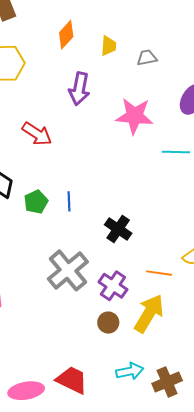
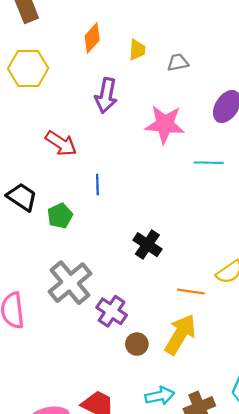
blue line: (69, 201) -> (97, 184), moved
gray cross: (68, 270) -> (70, 283), moved
purple cross: (113, 286) -> (112, 311), moved

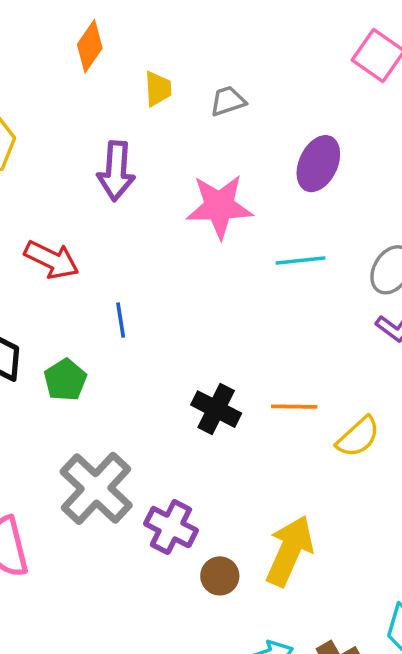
orange diamond: (92, 38) -> (90, 46), moved
orange line: (191, 291) -> (294, 407), moved

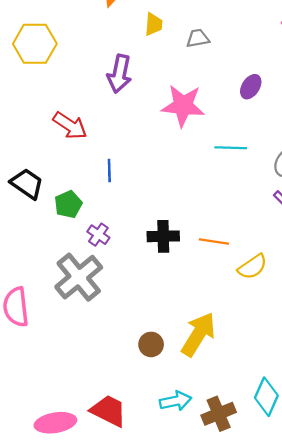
purple ellipse: (318, 164) -> (251, 87), size x0.7
black cross: (216, 409) -> (163, 236), turned -36
purple cross: (171, 527) -> (98, 235), moved, size x0.7

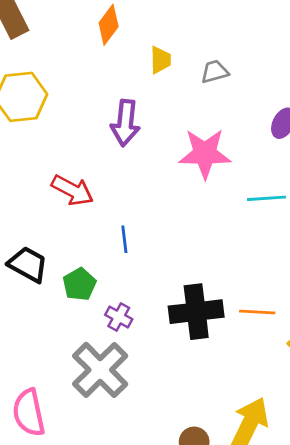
black cross: (163, 236) -> (196, 312), size x1.4

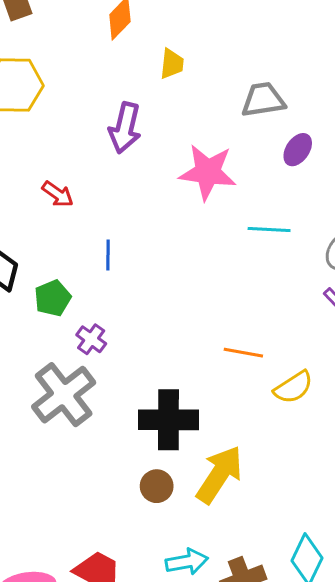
gray trapezoid: (215, 72) -> (263, 100), moved, size x1.4
red arrow: (72, 190) -> (58, 194), size x0.7
black cross: (196, 312) -> (168, 420), moved

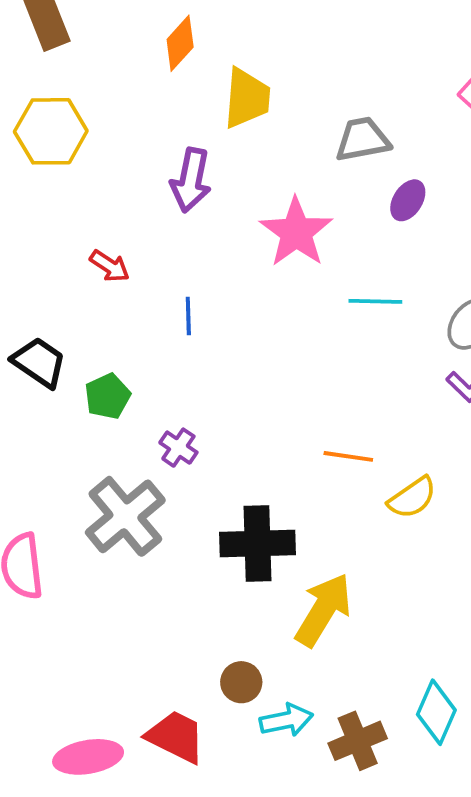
yellow trapezoid: (172, 64) -> (247, 98), size x1.6
pink star: (208, 172) -> (296, 232), turned 30
blue line: (108, 255) -> (188, 316), moved
purple cross: (91, 339) -> (178, 448), moved
brown circle: (157, 486) -> (241, 682), moved

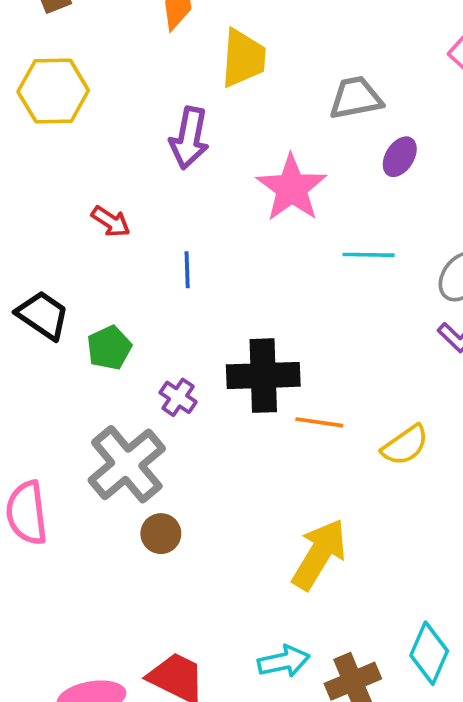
orange line: (348, 456) -> (319, 422), moved
black cross: (257, 544) -> (263, 376), moved
brown circle: (241, 682) -> (161, 534), moved

